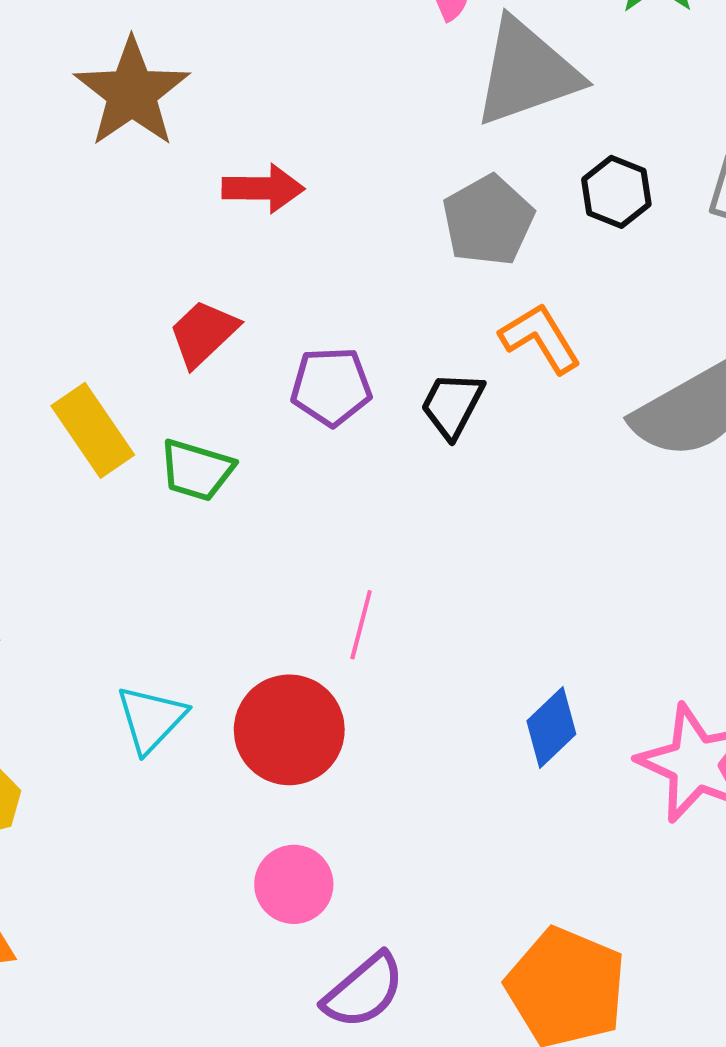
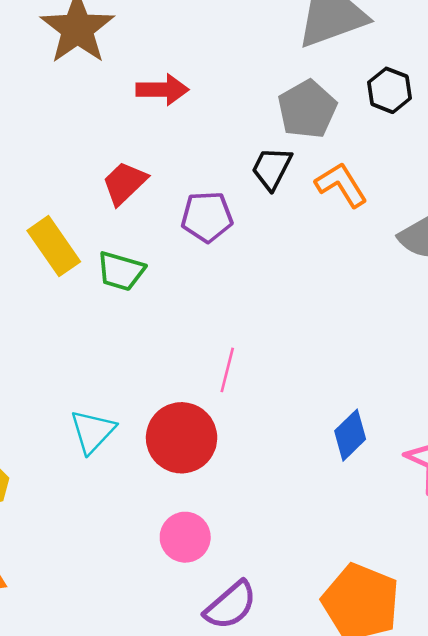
black trapezoid: (452, 405) -> (272, 168), moved

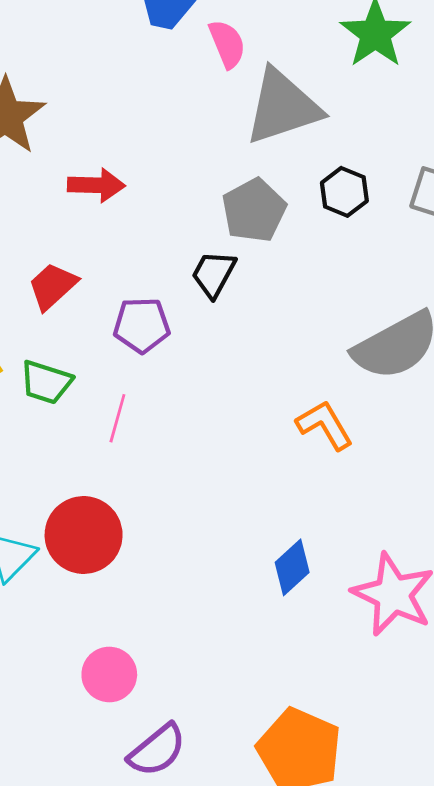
orange L-shape: (341, 185) -> (325, 425), moved
pink line: (227, 370) -> (117, 418), moved
red circle: (182, 438) -> (84, 535), moved

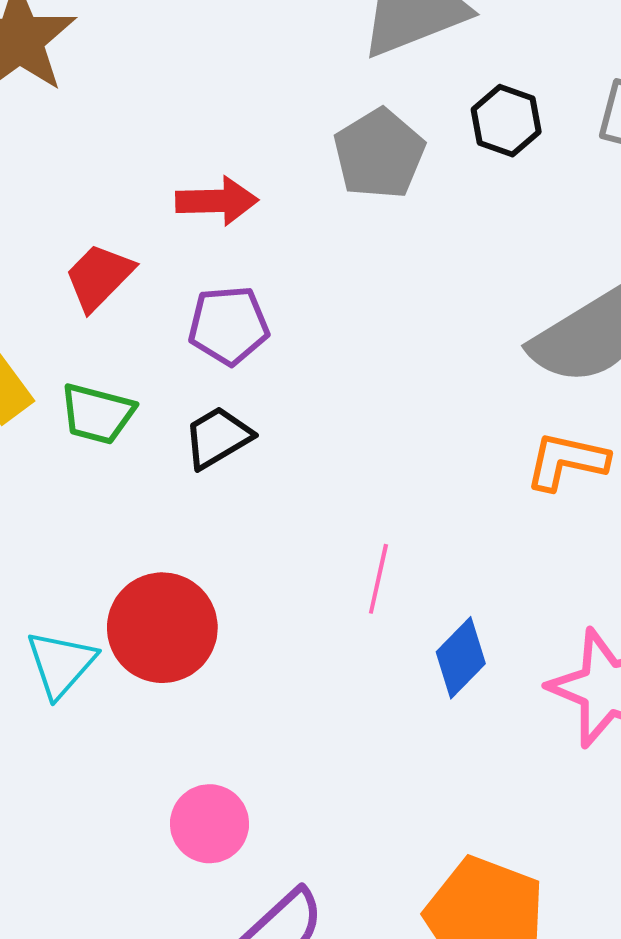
red arrow: (96, 185) -> (217, 201), moved
black trapezoid: (214, 274) -> (218, 437), moved, turned 34
pink line: (117, 418) -> (378, 579), moved
orange L-shape: (325, 425) -> (567, 461), moved, turned -44

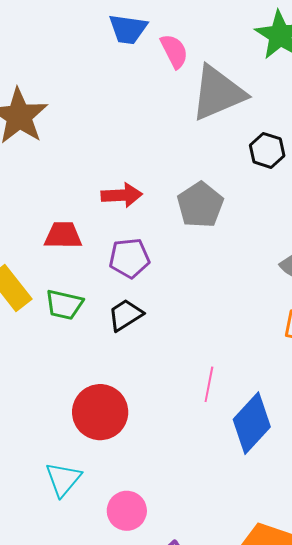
gray pentagon: (379, 154) -> (200, 205), moved
red trapezoid: (99, 277) -> (63, 235), turned 48
blue diamond: (461, 658) -> (252, 423), size x1.5
cyan triangle: (61, 664) -> (63, 479), moved

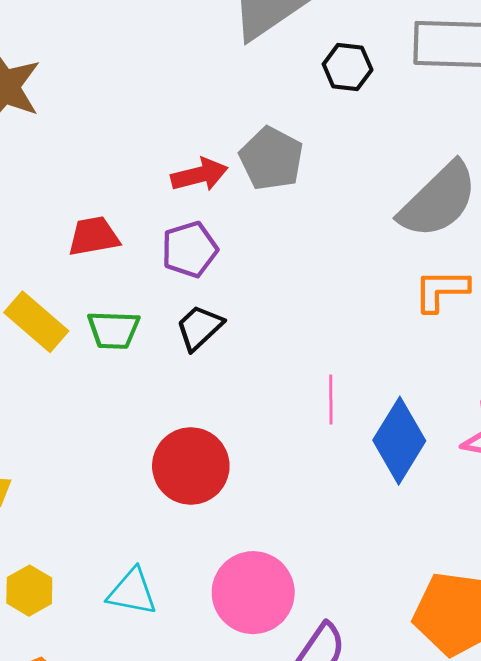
red arrow: (122, 195) -> (199, 175), moved
cyan triangle: (63, 479) -> (132, 592), moved, turned -48
pink circle: (127, 511) -> (253, 593), size x1.5

